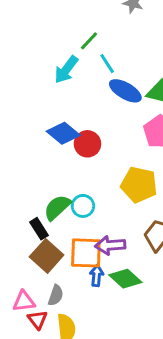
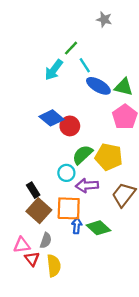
green semicircle: (57, 207) -> (82, 155), moved
purple arrow: (110, 245) -> (87, 185), moved

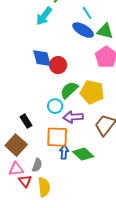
cyan line: (85, 65) -> (87, 13), moved
blue diamond: (52, 118) -> (42, 58), turned 35
brown square: (39, 211) -> (16, 145), moved

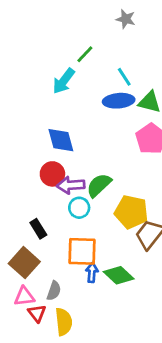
blue ellipse: (83, 30) -> (119, 101), turned -35
red circle: (58, 65) -> (52, 174), moved
yellow pentagon: (92, 92) -> (131, 212), moved
purple arrow: (73, 117) -> (71, 185), moved

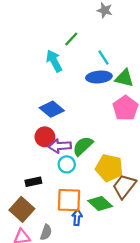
cyan arrow: (64, 81) -> (54, 61), turned 115
blue diamond: (61, 140) -> (52, 109), turned -35
black rectangle: (38, 229) -> (33, 182), turned -70
green diamond: (119, 275) -> (100, 204), moved

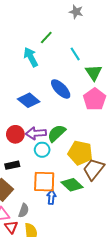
blue ellipse: (99, 77) -> (61, 89), moved, turned 50
green triangle: (124, 78) -> (94, 73), turned 42
red circle: (45, 137) -> (15, 134), moved

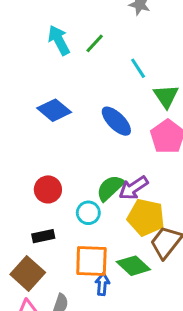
cyan arrow: (31, 57) -> (59, 40), moved
blue diamond: (29, 100) -> (54, 110), moved
purple arrow: (36, 133) -> (133, 188), moved, turned -30

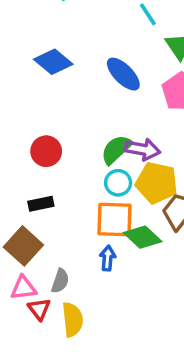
purple arrow: (133, 188) -> (143, 149), turned -136
cyan circle: (88, 213) -> (118, 183), moved
orange square: (91, 261) -> (115, 220), moved

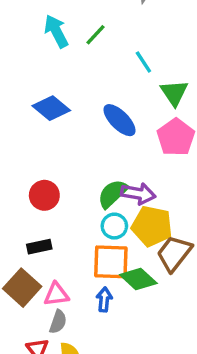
pink triangle: (23, 288) -> (56, 294), moved

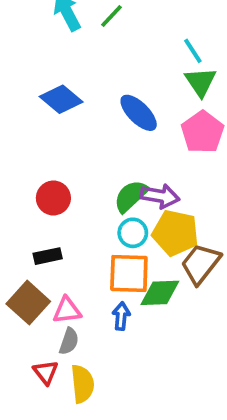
cyan line: (143, 62) -> (193, 51), moved
green diamond: (138, 279) -> (160, 293), turned -45

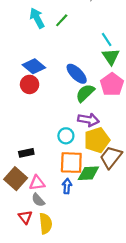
green semicircle: (131, 196) -> (85, 93), moved
red circle: (53, 198) -> (30, 84), moved
cyan circle: (133, 233) -> (66, 136), moved
yellow pentagon: (175, 233) -> (97, 140), turned -30
gray semicircle: (69, 341) -> (38, 200), turned 120

